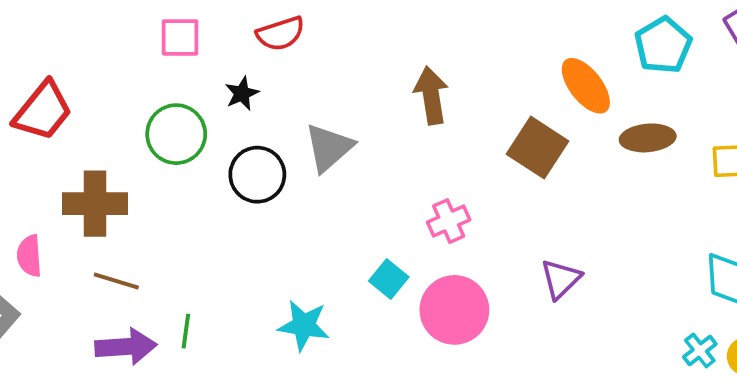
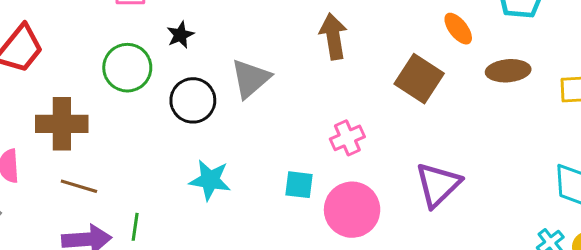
orange ellipse: (586, 86) -> (458, 29), size x0.7
cyan square: (389, 279) -> (299, 185), turned -32
purple triangle: (561, 279) -> (438, 185), size x1.4
cyan star: (304, 325) -> (210, 180), moved

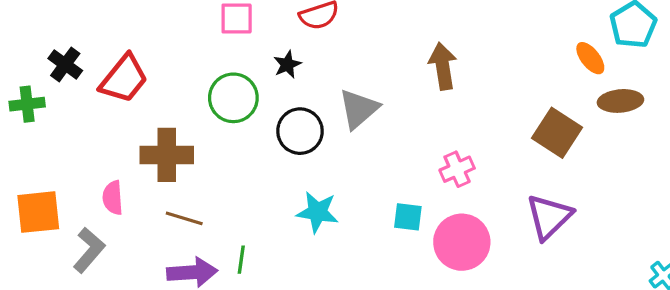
orange ellipse: (458, 29) -> (590, 58), moved
brown square: (419, 79) -> (557, 133), moved

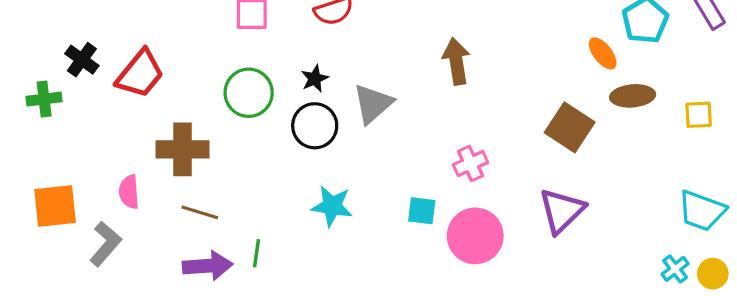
black star: (287, 64) -> (315, 79), moved

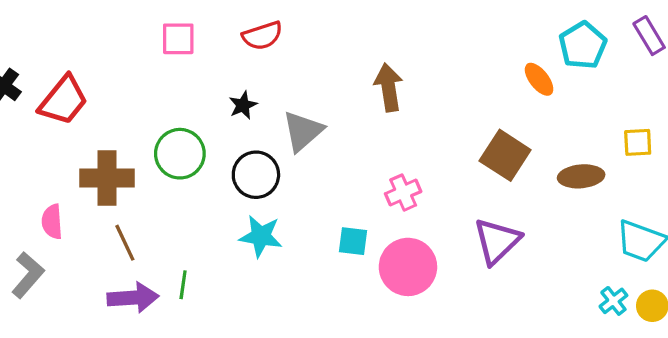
green circle: (249, 93) -> (180, 154), moved
brown ellipse: (633, 96) -> (581, 176), moved
black circle: (315, 126) -> (256, 175), moved
brown line: (200, 212) -> (125, 243), turned 48

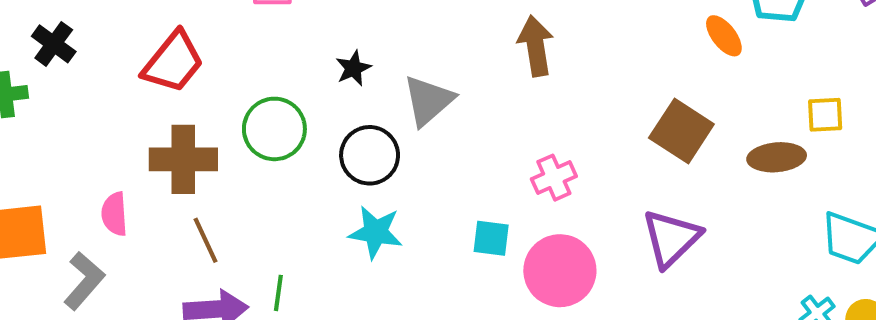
red trapezoid: (63, 100) -> (173, 62), moved
yellow square: (638, 142) -> (825, 115), moved

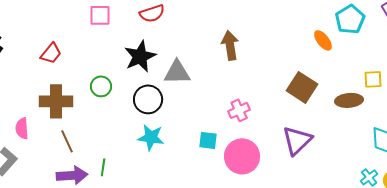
red trapezoid: (173, 62) -> (51, 53), size x0.7
black star: (353, 68) -> (140, 56), size x1.8
gray triangle: (428, 101) -> (177, 72), turned 40
green circle: (274, 129) -> (101, 86), size x0.7

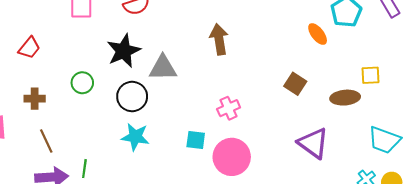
brown square: (302, 87) -> (295, 84), size x0.7
brown cross: (56, 101) -> (35, 99), size x0.6
purple triangle: (297, 140) -> (313, 143), moved, turned -40

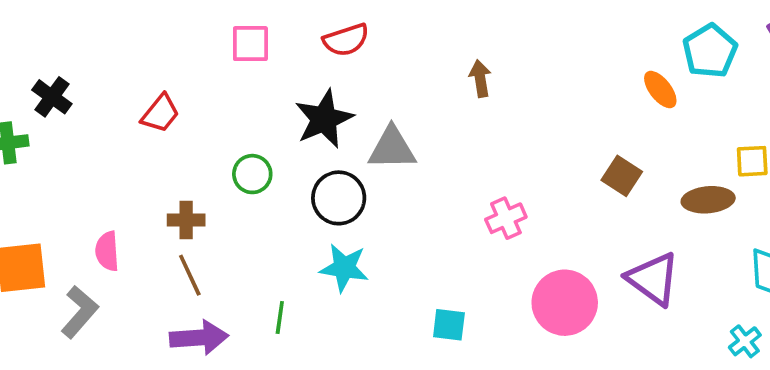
brown arrow: (219, 39) -> (480, 78), moved, size x0.7
brown cross: (35, 99) -> (186, 220), moved
cyan square: (196, 140) -> (449, 325), moved
pink circle: (232, 157) -> (565, 303), moved
green line: (84, 169) -> (280, 317), moved

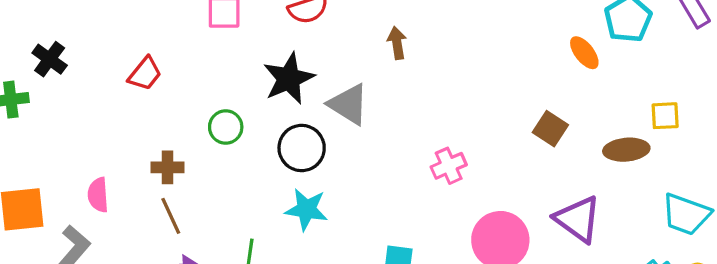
brown arrow: (480, 78) -> (397, 43), moved
gray triangle: (392, 148) -> (348, 104), turned 33

